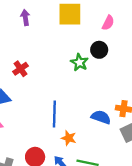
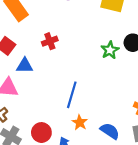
blue semicircle: (101, 117) -> (110, 131), moved

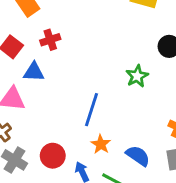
red cross: (50, 41) -> (50, 40), moved
green star: (110, 50) -> (137, 76), moved

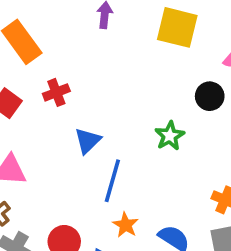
blue triangle: (34, 72) -> (88, 141), moved, turned -45

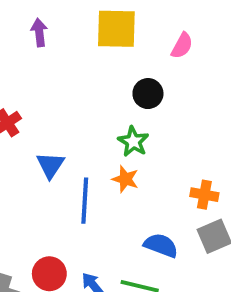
black circle: (210, 96) -> (148, 94), moved
orange star: (126, 225) -> (125, 179), moved

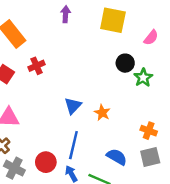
green star: (133, 141) -> (143, 78), moved
blue triangle: (50, 165) -> (73, 106), moved
blue line: (85, 201) -> (73, 145), moved

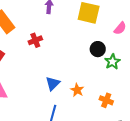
red cross: (37, 66) -> (35, 40), moved
orange cross: (149, 131) -> (106, 100), moved

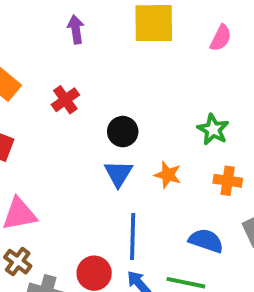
black circle: (98, 49) -> (123, 132), moved
green star: (112, 62) -> (213, 129), moved

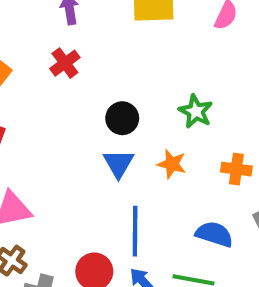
red cross: (65, 100) -> (65, 63), moved
green star: (213, 129) -> (196, 111), moved

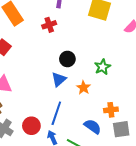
orange cross: (236, 169) -> (111, 110), moved, turned -32

